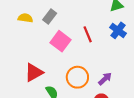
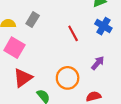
pink square: (61, 41) -> (14, 48), moved
purple arrow: (105, 79) -> (98, 63), moved

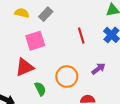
pink square: (14, 48) -> (35, 41), moved, turned 30

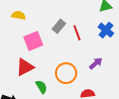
gray rectangle: (46, 14) -> (59, 26), moved

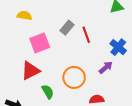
blue cross: (106, 30) -> (118, 47), moved

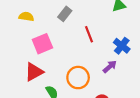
gray rectangle: (67, 28) -> (65, 14), moved

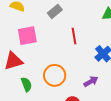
purple arrow: (110, 67) -> (91, 81), moved

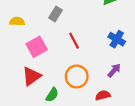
red line: (74, 36) -> (74, 41), moved
green semicircle: (26, 84) -> (52, 95), turned 72

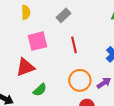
yellow semicircle: (17, 21) -> (26, 12), turned 72
orange circle: (77, 76) -> (80, 80), moved

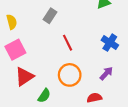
pink square: (38, 41) -> (15, 50), moved
orange circle: (80, 80) -> (70, 75), moved

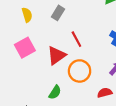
yellow semicircle: (12, 22) -> (27, 15), moved
red triangle: (24, 77) -> (56, 55), moved

